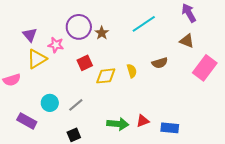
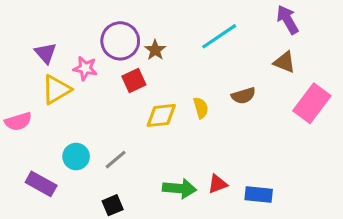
red square: (85, 63) -> (134, 80), moved

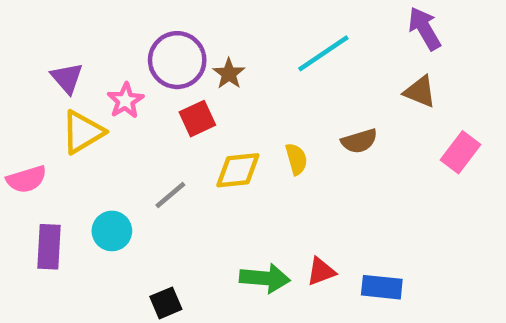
pink star: (85, 68) -> (125, 101), turned 30
pink rectangle: (312, 103) -> (460, 152), size x0.7
gray line: (116, 160) -> (170, 195), moved
purple rectangle: (41, 184) -> (49, 247), moved, turned 64

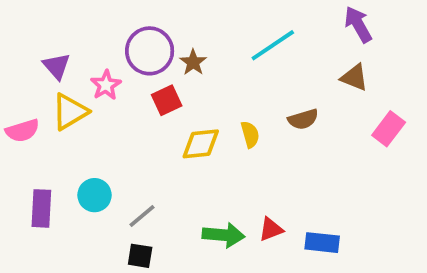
pink semicircle: (26, 179) -> (22, 131), moved
gray line: (170, 195) -> (142, 216), moved
black square: (166, 303) -> (140, 256), turned 32

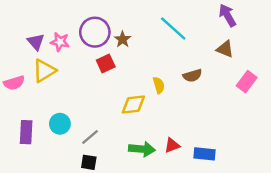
cyan line: (273, 45) -> (173, 29), turned 76
pink star: (106, 85) -> (60, 42), moved, turned -30
yellow diamond: (201, 144) -> (133, 104), moved

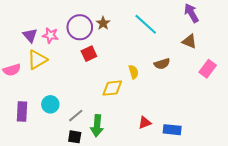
brown star: (123, 39) -> (103, 23), moved
green arrow: (142, 149) -> (97, 126), moved, turned 90

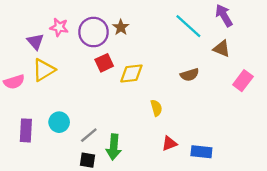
cyan line: (146, 24) -> (188, 26), moved
pink star: (50, 35) -> (59, 27), moved
yellow semicircle: (134, 72) -> (156, 108), moved
yellow diamond: (112, 88) -> (131, 74), moved

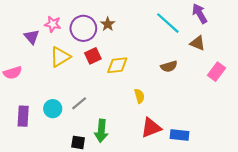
yellow triangle: (44, 70) -> (60, 57), moved
gray line: (89, 135) -> (79, 103), moved
red triangle: (169, 143) -> (151, 128), size x1.5

